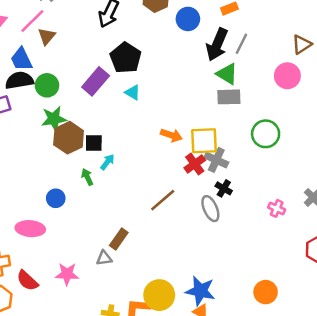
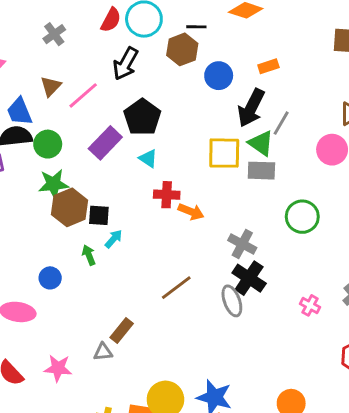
pink line: (32, 21) -> (83, 95), moved
gray line: (241, 44) -> (281, 123), moved
yellow square: (204, 141) -> (224, 153), moved
red cross: (195, 164) -> (167, 195), moved, turned 35
black cross: (224, 188) -> (249, 278), size x1.6

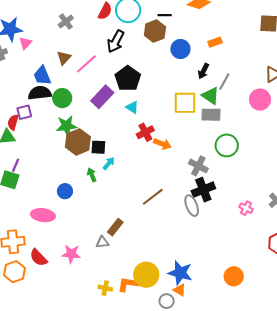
black arrow: (251, 108) -> (203, 71), size x0.6
red cross: (167, 195) -> (145, 132), turned -30
green circle: (302, 217) -> (227, 145), moved
black cross: (249, 278) -> (203, 190), turned 35

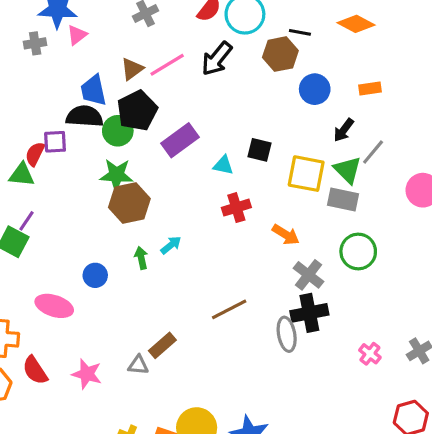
pink line: (86, 64) -> (167, 65), moved
black pentagon: (128, 79) -> (137, 111), moved
cyan triangle: (132, 107) -> (223, 165), turned -32
orange arrow: (162, 144) -> (286, 235), moved
black square: (98, 147) -> (260, 150), moved

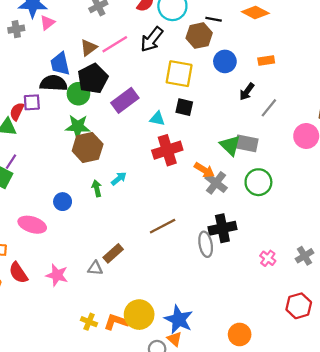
green triangle: (348, 170) -> (230, 145), moved
yellow square: (306, 174) -> (179, 74), moved
red cross: (236, 208) -> (167, 150), size x1.4
gray cross: (308, 275) -> (216, 183), moved

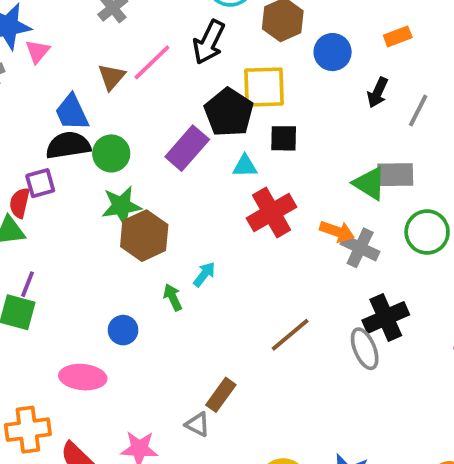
black pentagon: (93, 79) -> (229, 112), moved
gray triangle: (95, 268) -> (198, 424), turned 35

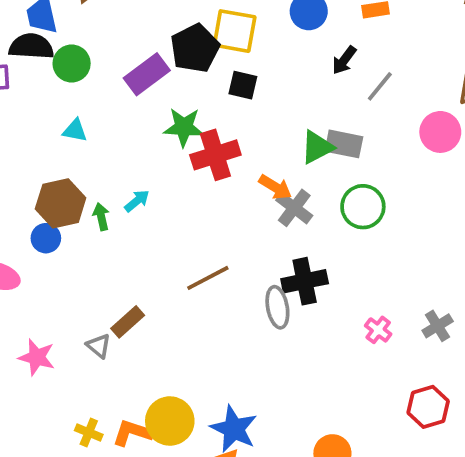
cyan triangle: (245, 166) -> (75, 130), moved
green triangle: (369, 183) -> (317, 147), turned 48
green star: (121, 206) -> (184, 127), moved
brown hexagon: (144, 236) -> (61, 203), moved

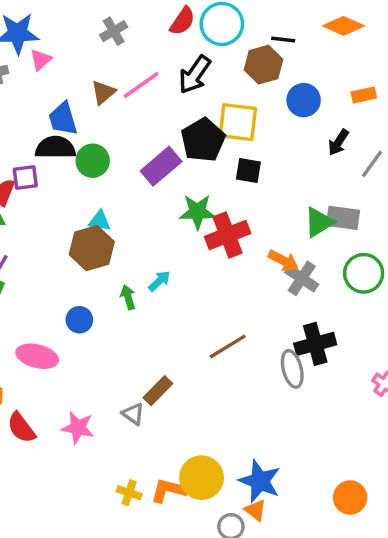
brown hexagon: (61, 203) -> (92, 248), moved

